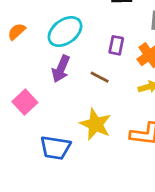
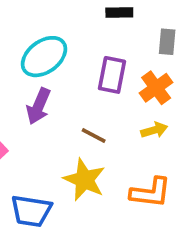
purple rectangle: (116, 45) -> (112, 75), size x1.4
brown line: (100, 77) -> (94, 136), moved

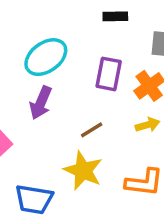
brown line: (94, 136) -> (92, 130), turned -60

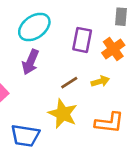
yellow arrow: (148, 125) -> (100, 81), moved

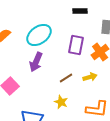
yellow star: (63, 114) -> (61, 102), size x0.6

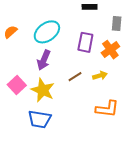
yellow star: (61, 102) -> (43, 90), moved, size x1.6

